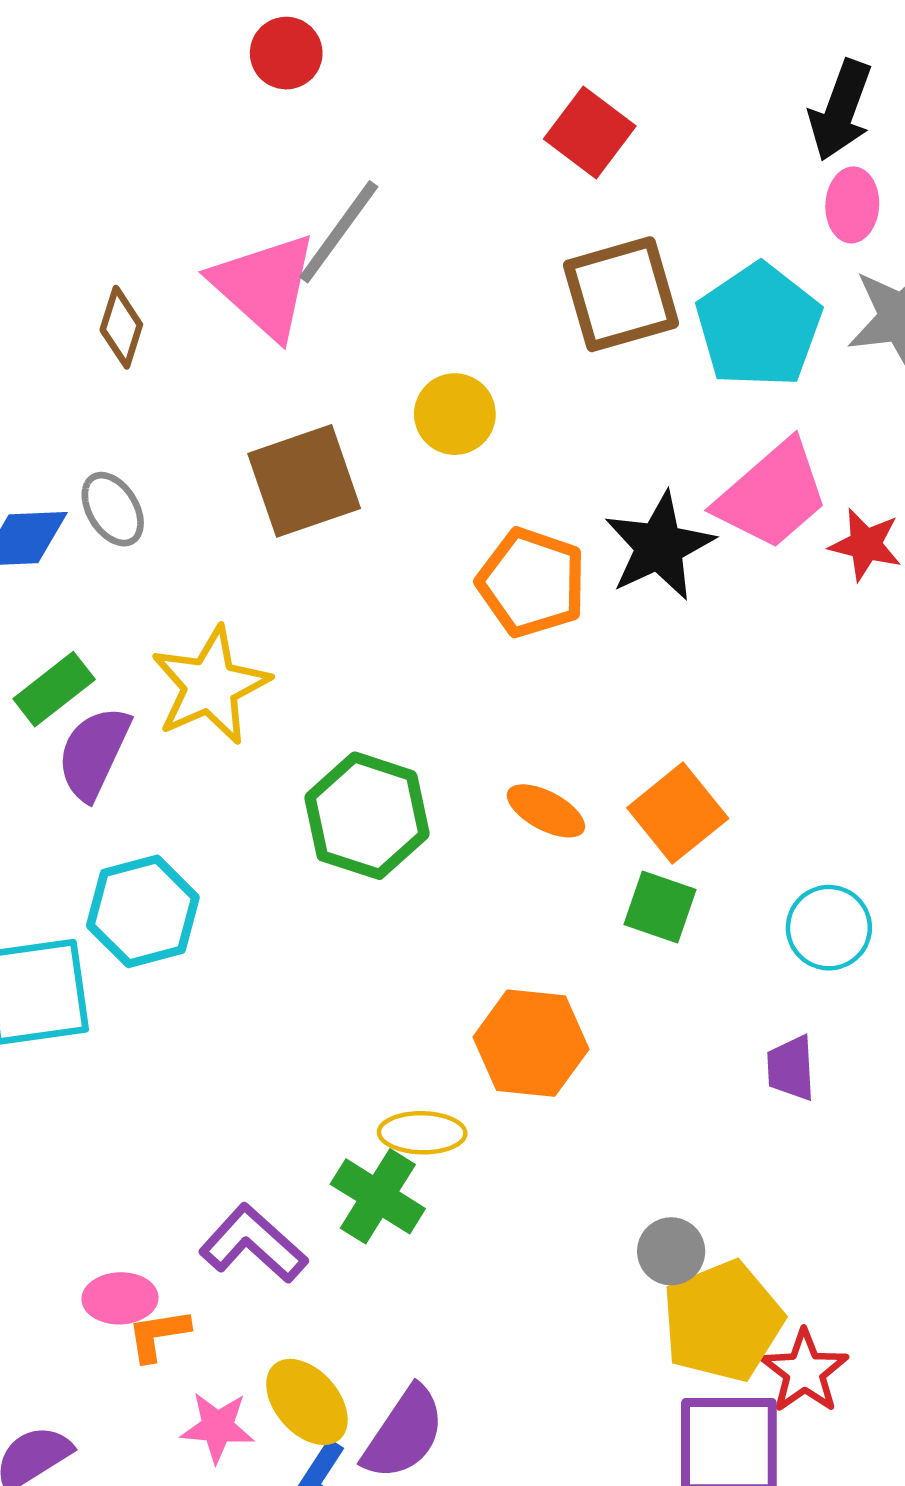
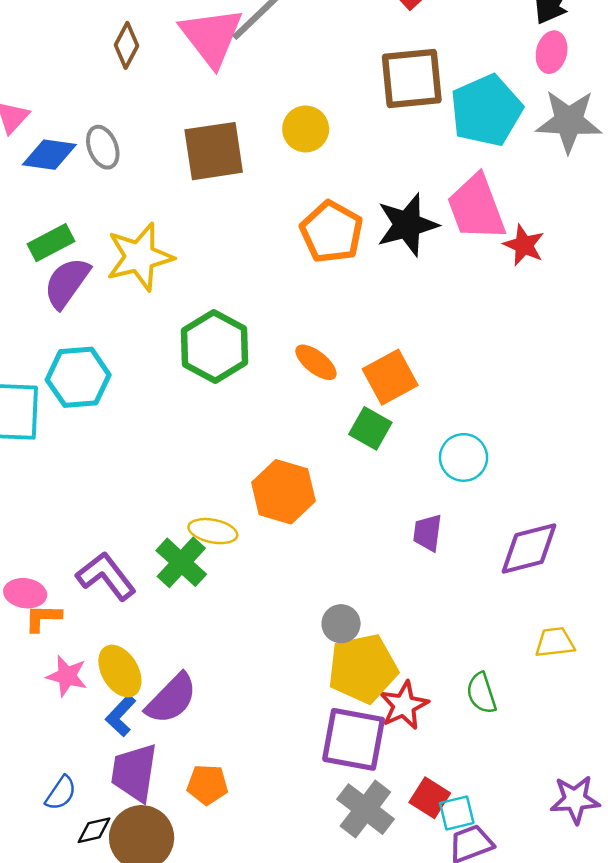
pink trapezoid: (772, 495) -> (476, 207), turned 100

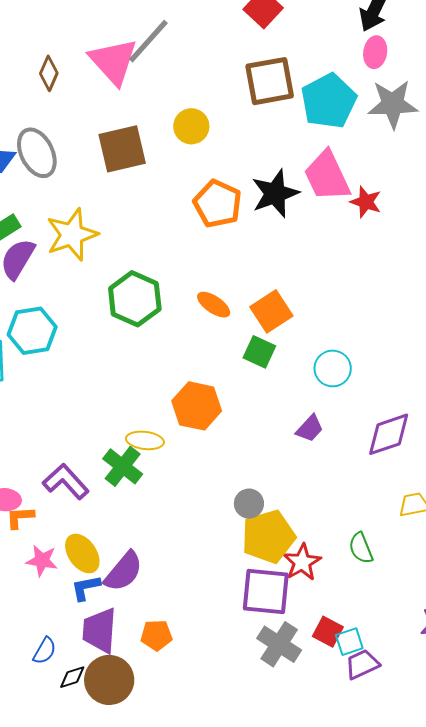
gray ellipse: (103, 147) -> (37, 153), size x1.5
purple trapezoid: (428, 533) -> (310, 428), turned -140
blue L-shape: (121, 716) -> (86, 588), turned 40

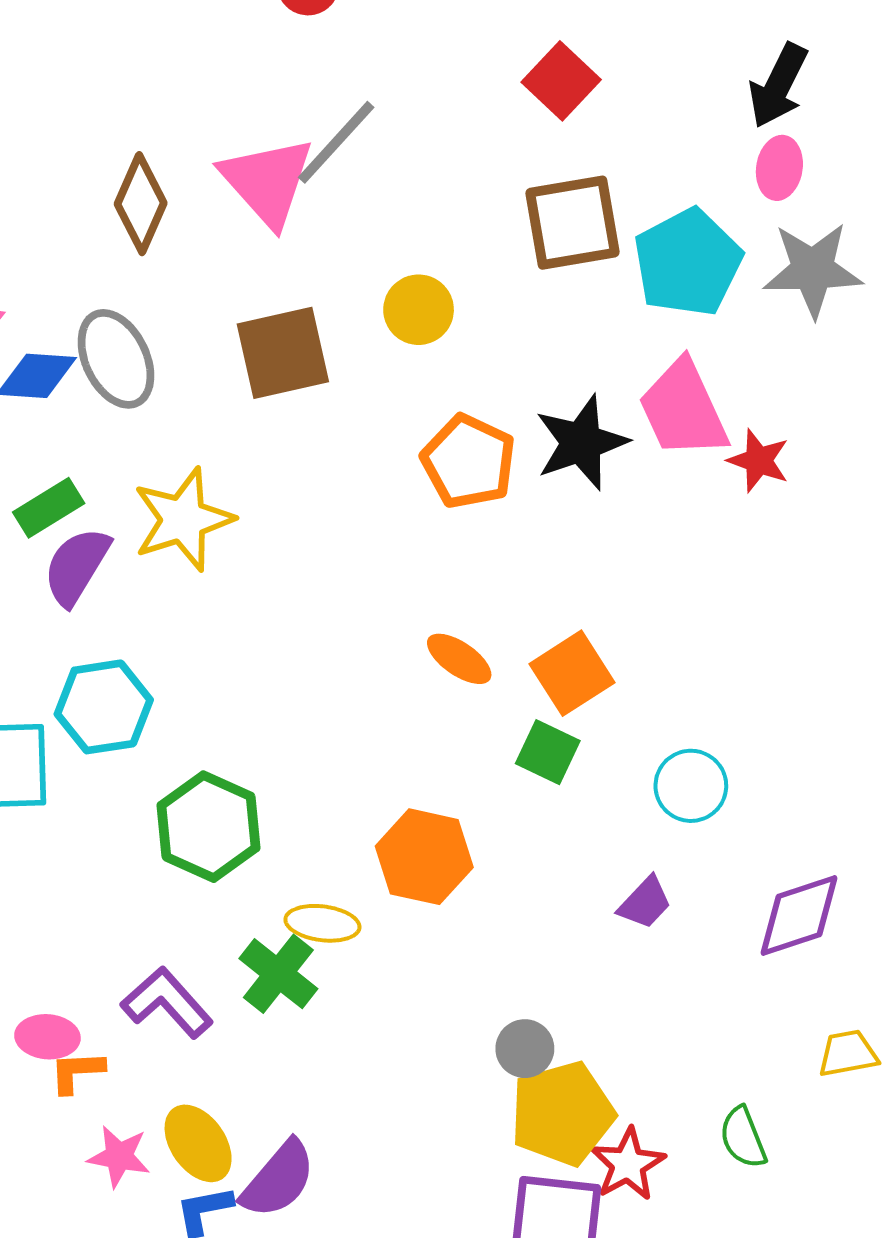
brown diamond: (49, 73) -> (141, 204), size x1.4
green hexagon: (135, 299) -> (208, 827), moved

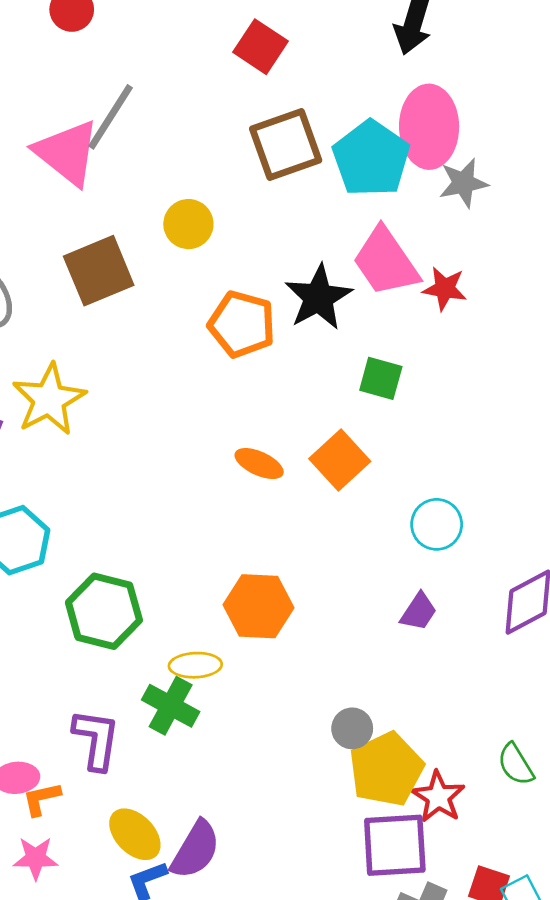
pink ellipse: (779, 168) -> (429, 127), moved, size x1.8
gray star: (813, 270) -> (463, 183), moved, size x0.7
green square: (548, 752) -> (381, 378), moved
purple L-shape: (167, 1002) -> (96, 739), turned 60
pink star: (119, 1156) -> (36, 858), moved

